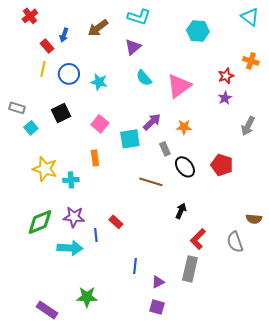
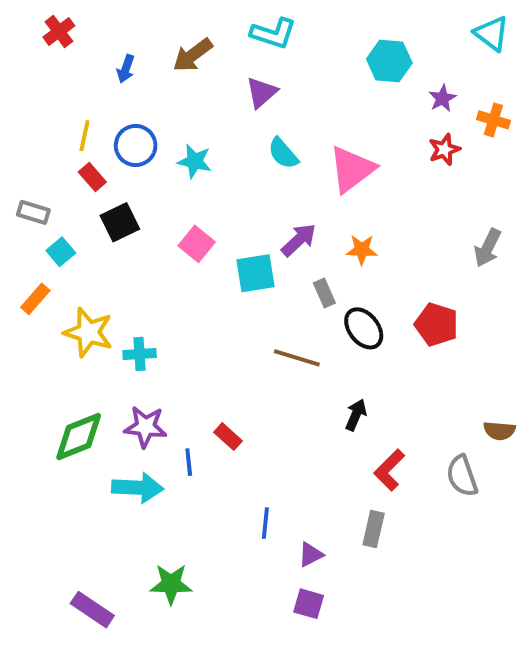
red rectangle: (47, 46) -> (92, 177), moved
purple star: (225, 98) -> (442, 98), moved
orange rectangle: (95, 158) -> (35, 299), moved, turned 49
gray rectangle: (190, 269) -> (374, 529), size x0.7

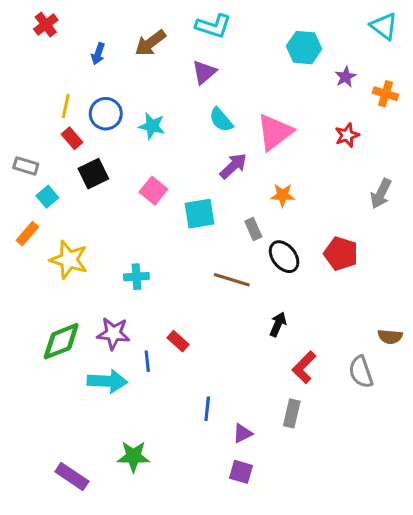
red star: (444, 149) -> (347, 135), moved
purple arrow: (299, 240) -> (233, 166), moved
cyan cross: (140, 354) -> (136, 277), moved

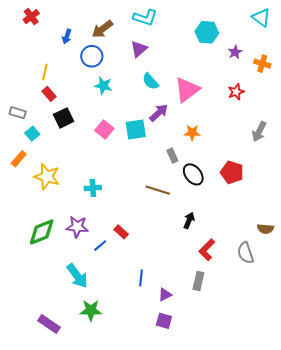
blue circle: (106, 114) -> (92, 56), moved
cyan square: (200, 214) -> (136, 129), moved
blue line: (147, 361) -> (100, 246), turned 56
cyan arrow: (107, 381) -> (77, 276), moved, turned 50

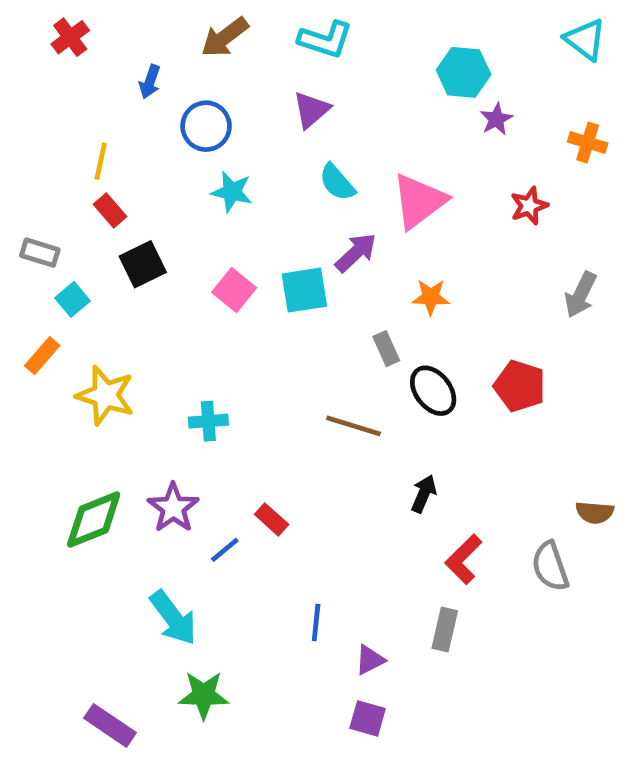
brown arrow: (102, 29) -> (225, 37), moved
purple star: (235, 52) -> (496, 119), moved
purple star: (77, 227) -> (173, 508), turned 30

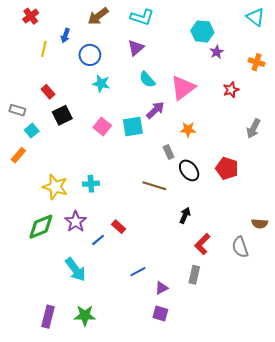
yellow line: (101, 161) -> (44, 49), moved
yellow star: (105, 395) -> (55, 187), moved
blue line: (316, 622) -> (138, 272), turned 56
green star: (204, 695) -> (85, 316), moved
purple rectangle: (110, 725) -> (48, 317), turned 70

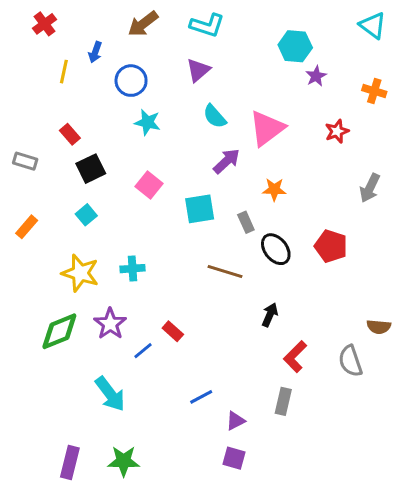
cyan square: (133, 126) -> (200, 209), moved
cyan square: (32, 131) -> (86, 215), moved

